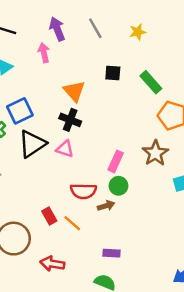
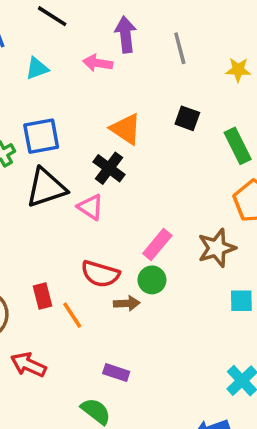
pink arrow: (44, 53) -> (98, 63), turned -84
orange triangle: (74, 91) -> (126, 129), turned -30

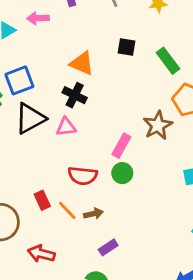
pink arrow: (98, 63) -> (38, 18), moved
pink triangle: (90, 207) -> (66, 127), turned -30
brown star: (217, 248) -> (158, 125), moved
brown arrow: (127, 303) -> (93, 214), moved
purple rectangle: (116, 373) -> (108, 247), turned -42

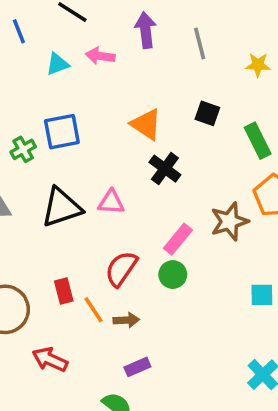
black cross: (75, 95) -> (165, 169), moved
black triangle: (30, 118) -> (62, 207), moved
red semicircle: (83, 176) -> (121, 269), turned 108

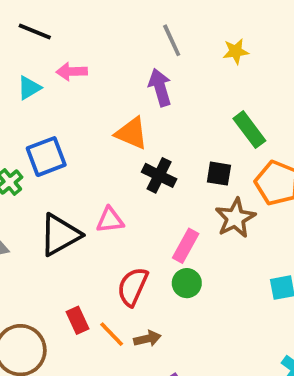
purple arrow: (146, 30) -> (160, 87), moved
black square: (207, 113) -> (219, 174), moved

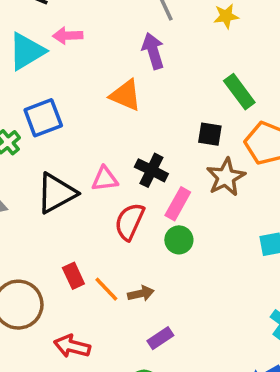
cyan triangle: (29, 88) -> (27, 51), size x1.6
black cross: (159, 175) -> (151, 170), moved
red semicircle: (133, 287) -> (130, 222), moved

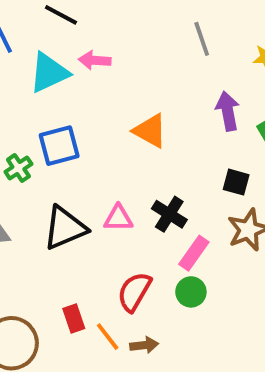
purple arrow: (153, 51) -> (228, 111), moved
red semicircle: (130, 222) -> (134, 292), moved

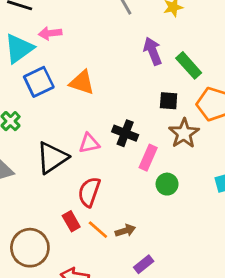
orange triangle: (150, 131) -> (82, 82), moved
blue square: (59, 146) -> (39, 82), moved
red semicircle: (134, 292) -> (89, 192), moved
green circle: (191, 292) -> (167, 184), moved

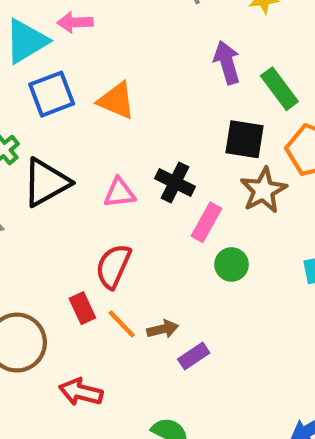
black square: (169, 101) -> (245, 139), size x1.4
black triangle: (52, 158) -> (46, 182), moved
purple rectangle: (144, 264) -> (194, 356), moved

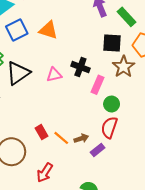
red semicircle: (113, 266) -> (109, 127), moved
red arrow: (81, 392) -> (45, 173), turned -66

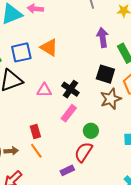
blue square: (17, 30) -> (21, 52), moved
pink rectangle: (97, 85) -> (69, 113), moved
red rectangle: (42, 132) -> (35, 132), moved
brown arrow: (81, 138) -> (11, 151), moved

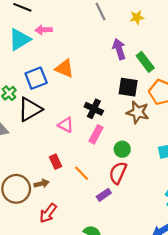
pink triangle: (44, 90) -> (66, 125), moved, turned 35
brown star: (111, 99) -> (138, 112), turned -30
red rectangle: (35, 132) -> (56, 162), moved
orange line: (36, 151) -> (82, 173), moved

